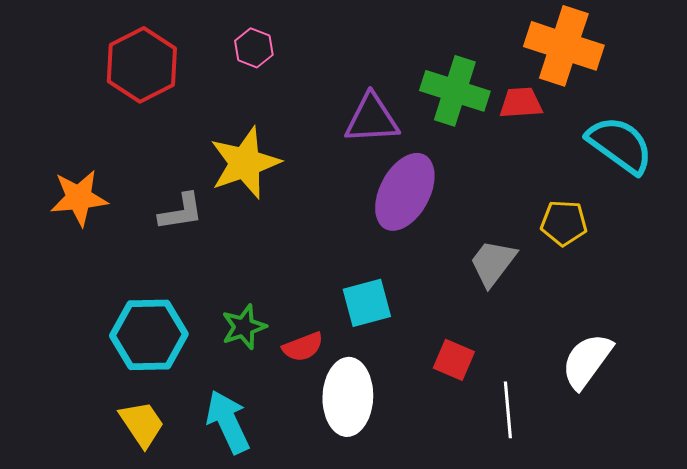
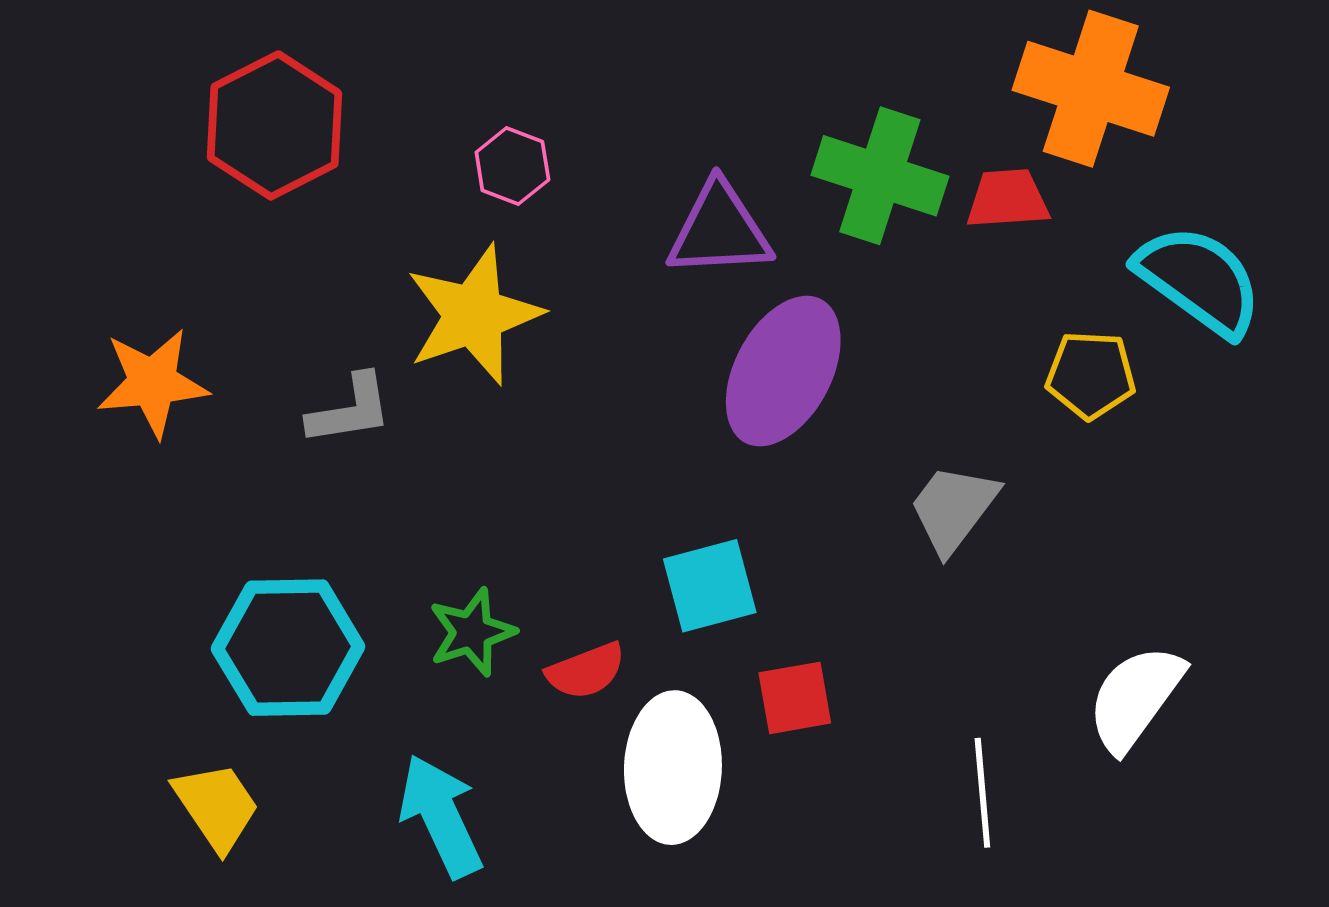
pink hexagon: (254, 48) -> (512, 166), moved
yellow pentagon: (564, 223) -> (1091, 375), moved
red square: (454, 360) -> (795, 698), moved, turned -33
yellow trapezoid: (142, 424) -> (216, 806), moved

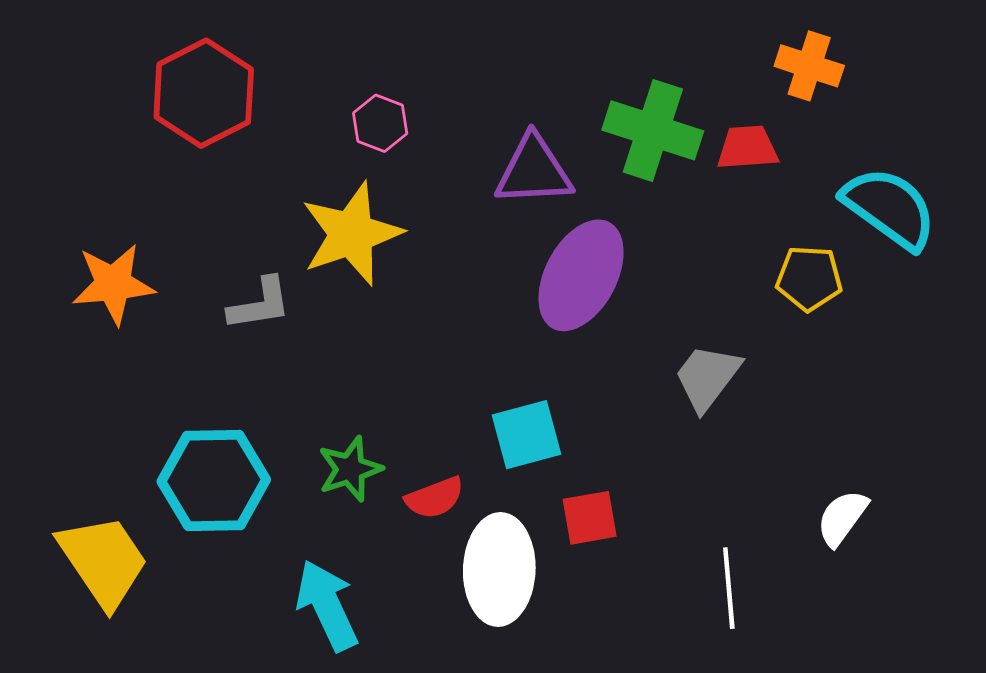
orange cross: (1091, 89) -> (809, 66), size x0.6
white semicircle: (1135, 698) -> (842, 518), size x0.7
yellow trapezoid: (216, 806) -> (103, 561), moved, size x1.4

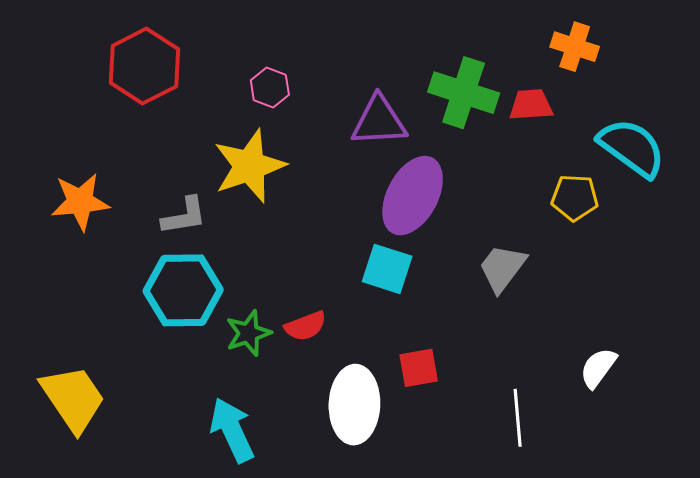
cyan square: (527, 435) -> (387, 269), moved, turned 33
cyan hexagon: (214, 481) -> (183, 290), moved
red semicircle: (435, 498) -> (306, 326), moved

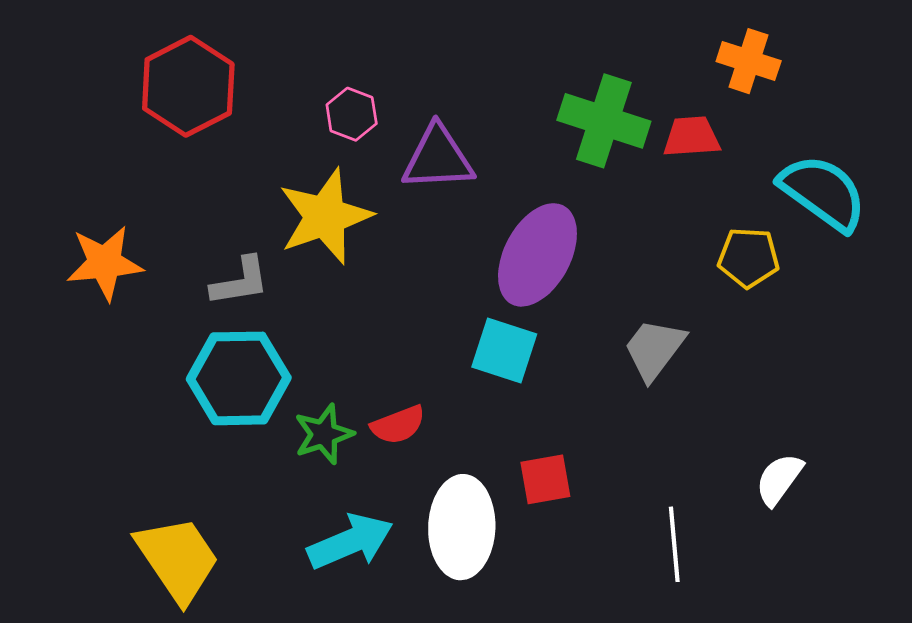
purple triangle: (379, 121) -> (438, 158), moved
yellow trapezoid: (73, 398) -> (178, 559), moved
cyan arrow: (232, 430) -> (350, 542), moved, turned 92

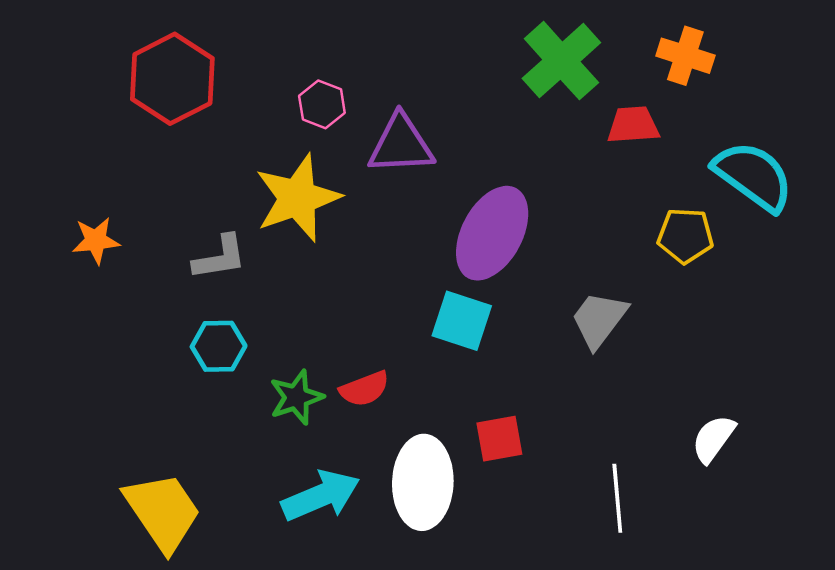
green cross: (604, 121) -> (561, 61), moved, turned 30
orange star: (105, 263) -> (96, 240), size x0.7
cyan hexagon: (239, 378) -> (219, 346), size x0.6

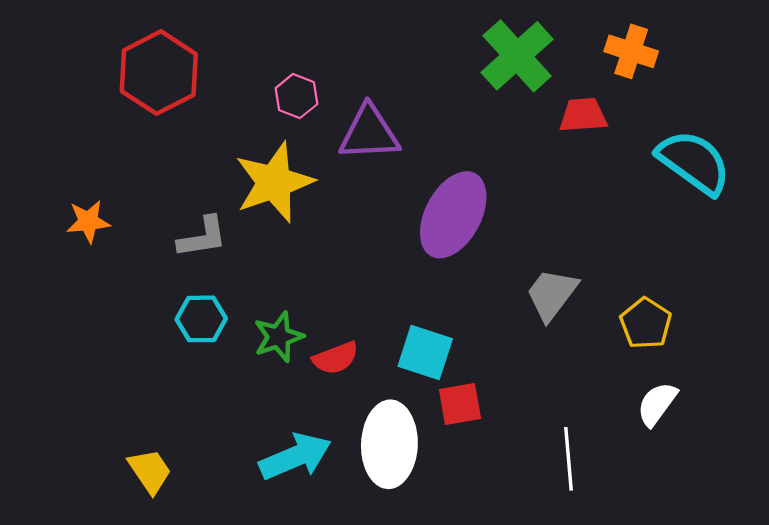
yellow pentagon: (685, 236) -> (646, 323), moved, turned 30
cyan square: (462, 321) -> (425, 352), moved
green star: (296, 397) -> (279, 337), moved
yellow trapezoid: (163, 512) -> (150, 471), size x0.6

